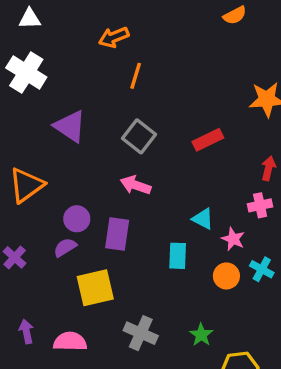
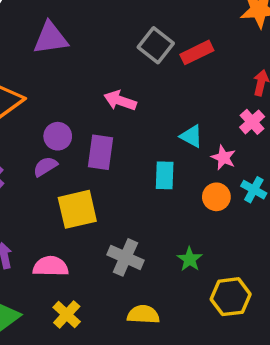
purple triangle: (70, 126) -> (51, 38), turned -42
gray square: (139, 136) -> (156, 45), moved
pink cross: (260, 205) -> (252, 122), turned -30

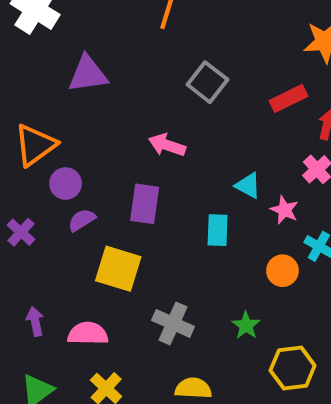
red rectangle: (197, 52) -> (289, 98), moved
purple circle: (58, 136) -> (66, 184), moved
orange circle: (216, 197) -> (282, 271), moved
yellow square: (77, 209) -> (118, 269), turned 30

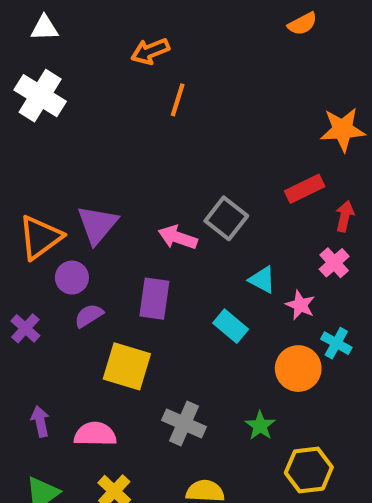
purple triangle: (88, 74) -> (97, 225), moved, turned -42
gray square: (207, 82) -> (226, 218), moved
cyan rectangle: (218, 230) -> (231, 326), turned -52
orange circle: (282, 271) -> (298, 369), size x1.4

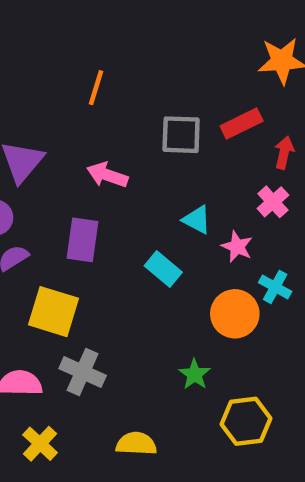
orange line: (178, 100) -> (96, 88), moved
gray square: (226, 218) -> (181, 135), moved, turned -36
gray cross: (184, 423) -> (83, 372), moved

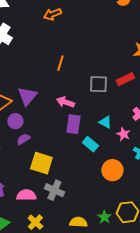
purple rectangle: (83, 240) -> (73, 124), moved
orange circle: (235, 314) -> (112, 170), moved
green star: (195, 374) -> (104, 217), moved

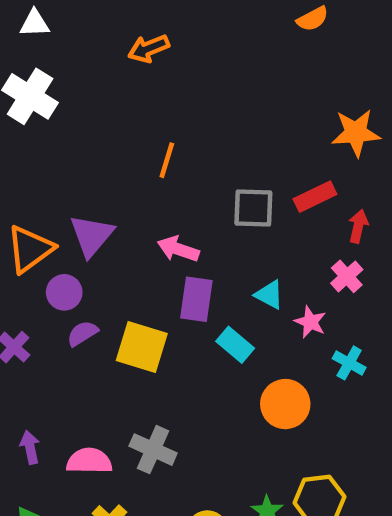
yellow square: (41, 163) -> (142, 347), moved

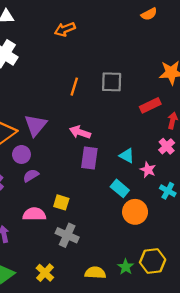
gray square: (253, 208) -> (112, 82), moved
cyan rectangle: (235, 345) -> (120, 188), moved
yellow square: (142, 347) -> (61, 202), moved, size x0.6
pink semicircle: (89, 461) -> (34, 214), moved

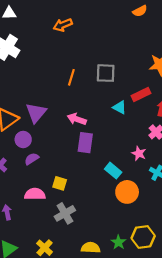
cyan triangle: (127, 156) -> (120, 107), moved
gray cross: (67, 235) -> (65, 213), turned 36

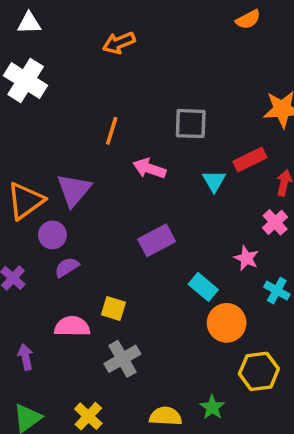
orange line: (71, 77) -> (112, 131), moved
cyan triangle: (120, 107) -> (214, 181), turned 32
pink arrow: (77, 119) -> (149, 168), moved
purple rectangle: (85, 143) -> (157, 240), turned 54
yellow hexagon: (143, 237) -> (259, 371), moved

